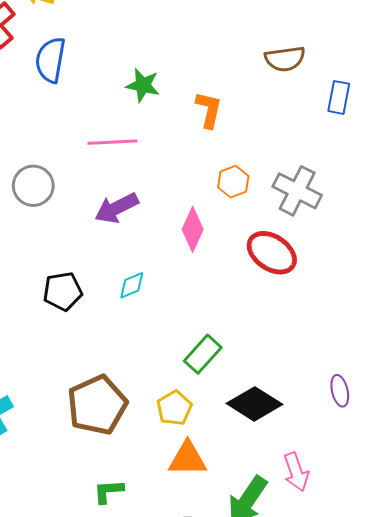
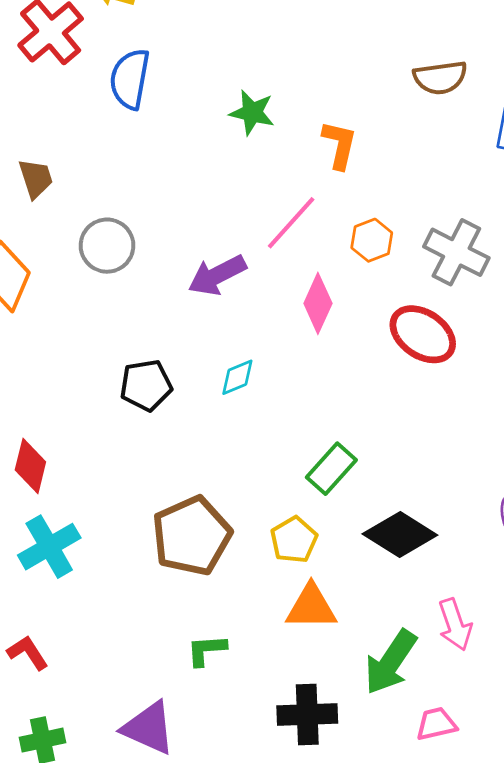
pink line: (112, 142) -> (291, 223), moved, turned -45

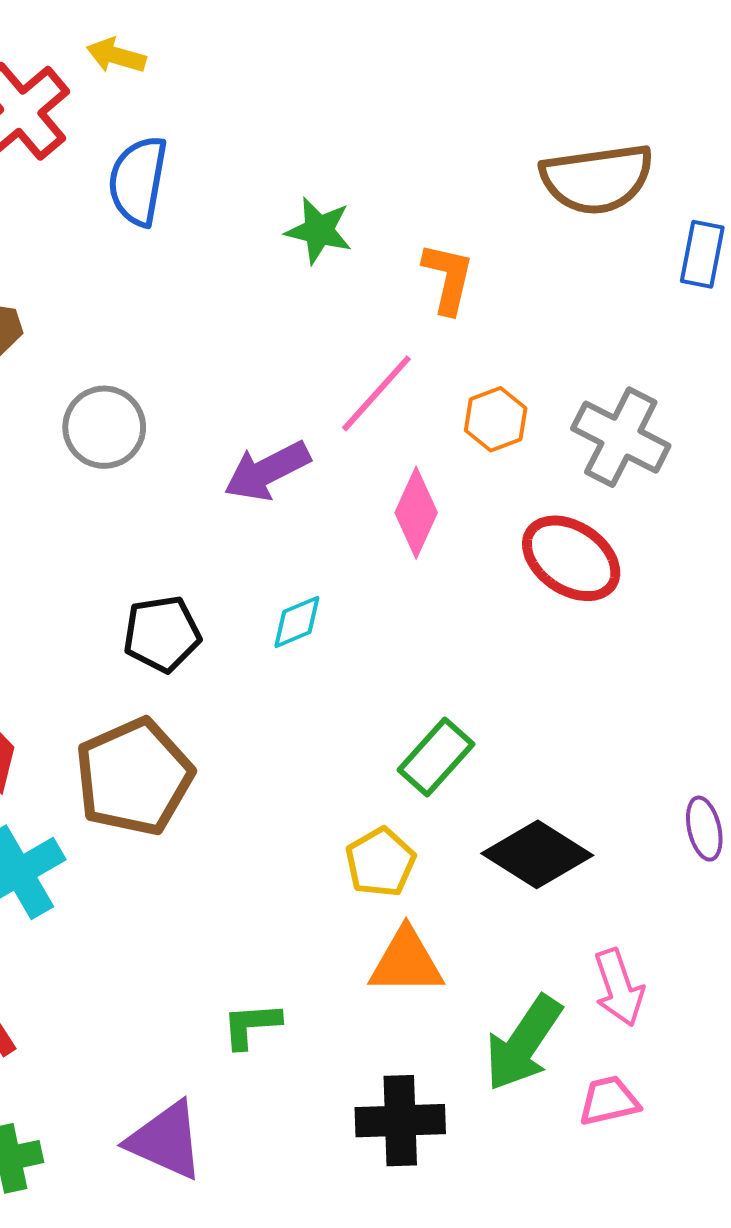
brown semicircle: (440, 78) -> (597, 179), size x1.4
brown pentagon: (192, 536) -> (134, 777), moved
pink trapezoid: (436, 724) -> (609, 1101), moved

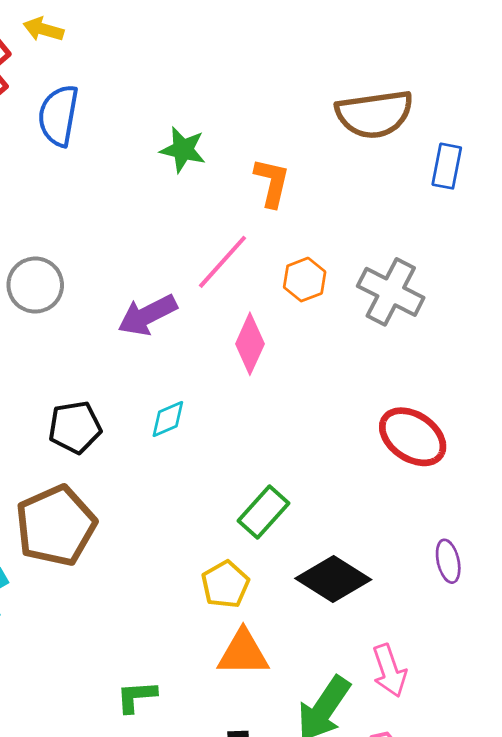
red ellipse: (571, 558) -> (413, 437), moved

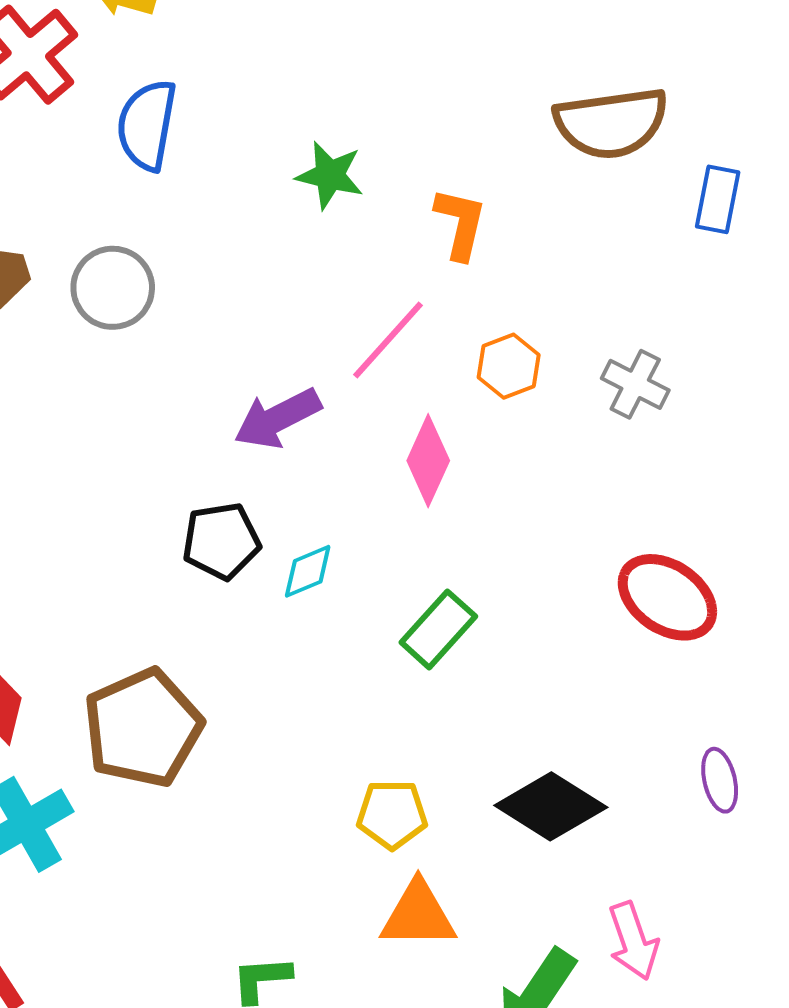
gray circle: (35, 285) -> (113, 288), moved
gray cross: (391, 292) -> (635, 384), size x0.7
black pentagon: (75, 427) -> (221, 541), moved
green rectangle: (264, 512) -> (438, 629), moved
yellow pentagon: (225, 584) -> (392, 814), turned 30

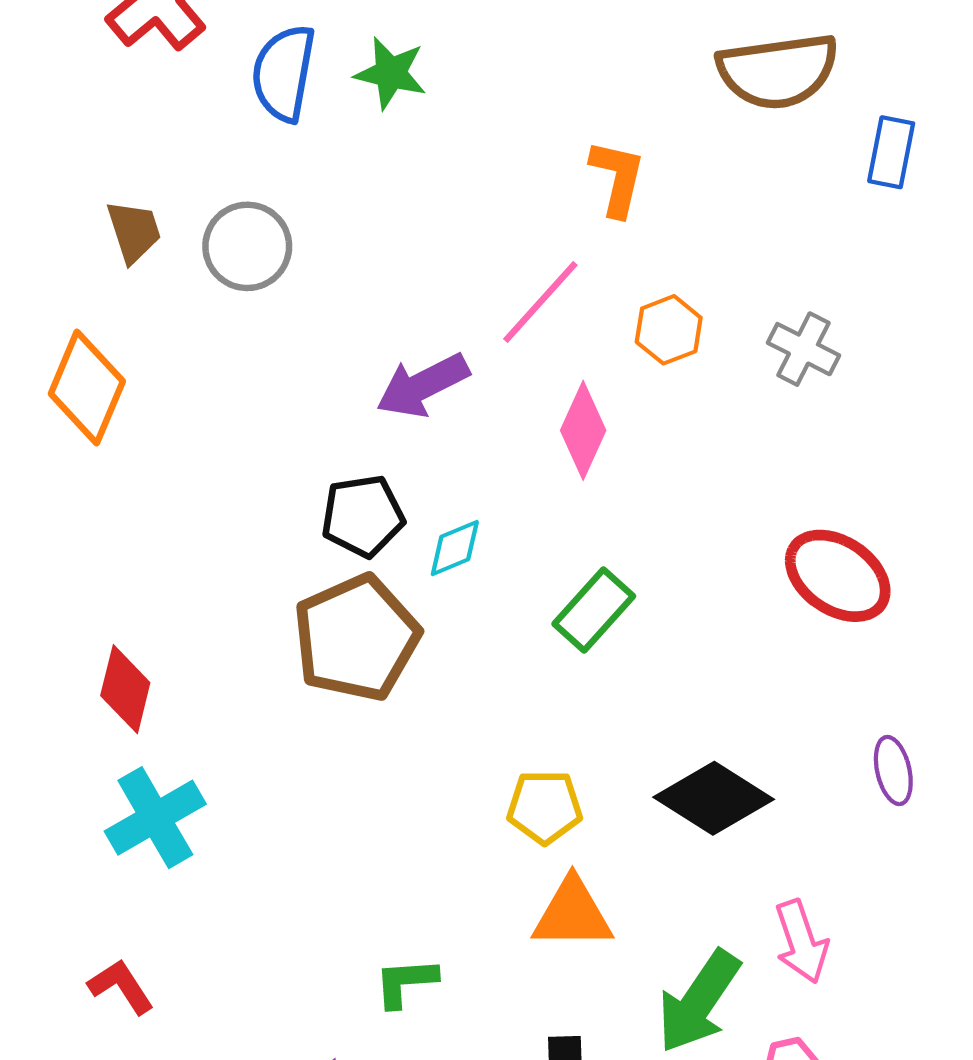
green star: (330, 175) -> (391, 73), moved
brown pentagon: (143, 728) -> (356, 638), moved

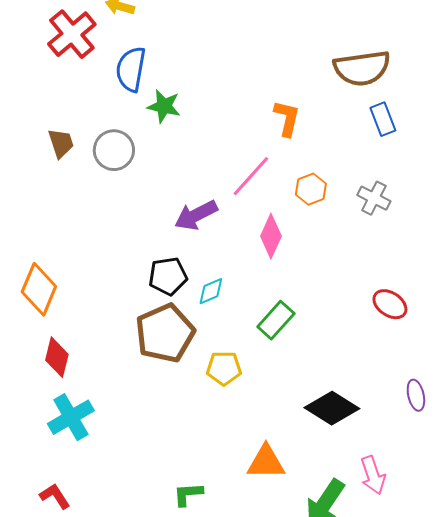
green star: (391, 73) -> (164, 106), moved
blue rectangle: (891, 152) -> (383, 119), moved, turned -32
orange diamond: (87, 388) -> (39, 289), moved
red ellipse: (838, 576) -> (390, 304), size x0.7
yellow pentagon: (545, 807) -> (224, 368), moved

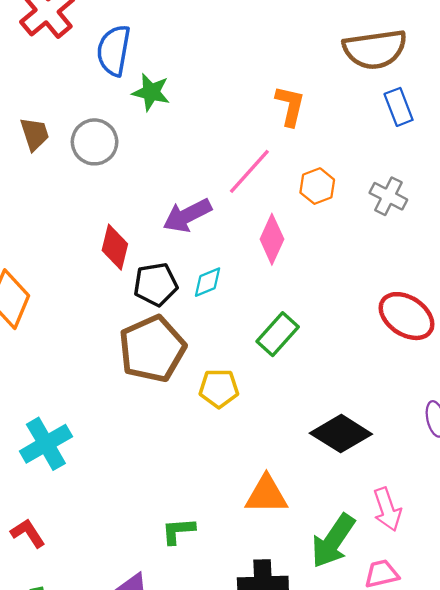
cyan diamond: (211, 291) -> (208, 282), moved
red ellipse: (390, 304) -> (407, 316), size x1.4
red diamond: (57, 357) -> (115, 247), moved

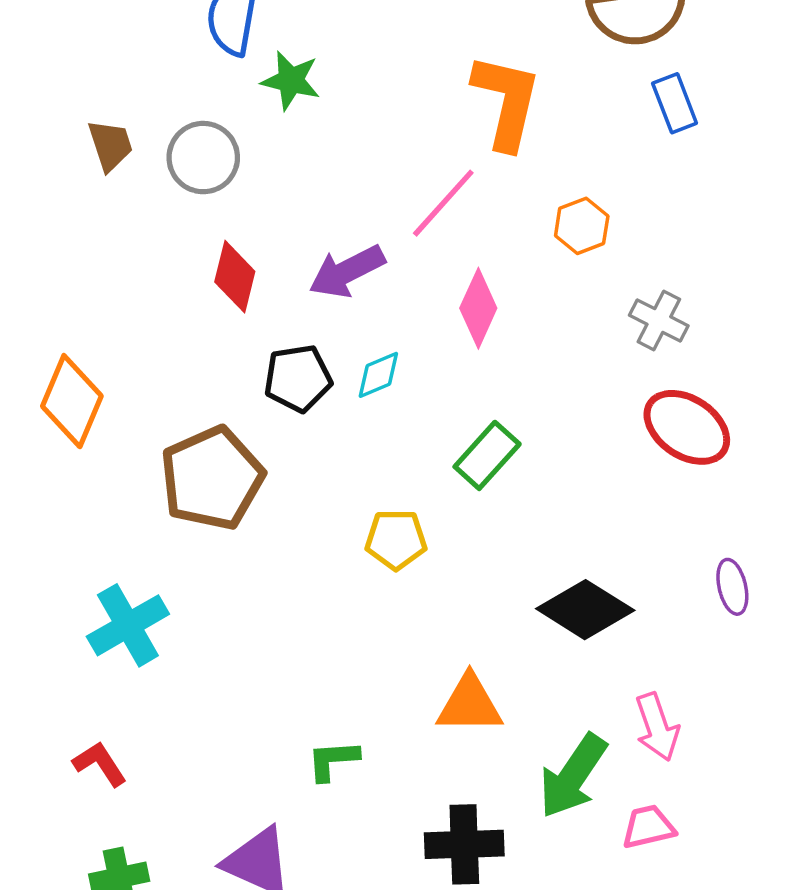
orange L-shape: (290, 106) -> (506, 101), size x1.5
orange hexagon: (317, 186) -> (582, 226), moved
gray cross: (388, 196) -> (659, 320), moved
red diamond: (115, 247) -> (235, 277), moved
brown pentagon: (152, 349) -> (212, 478), moved

